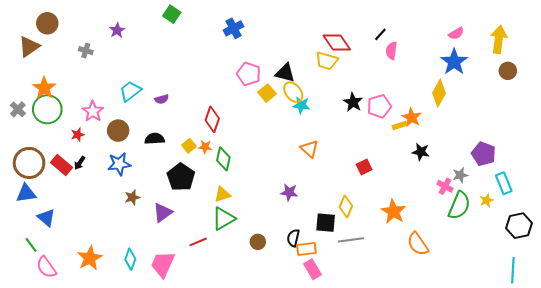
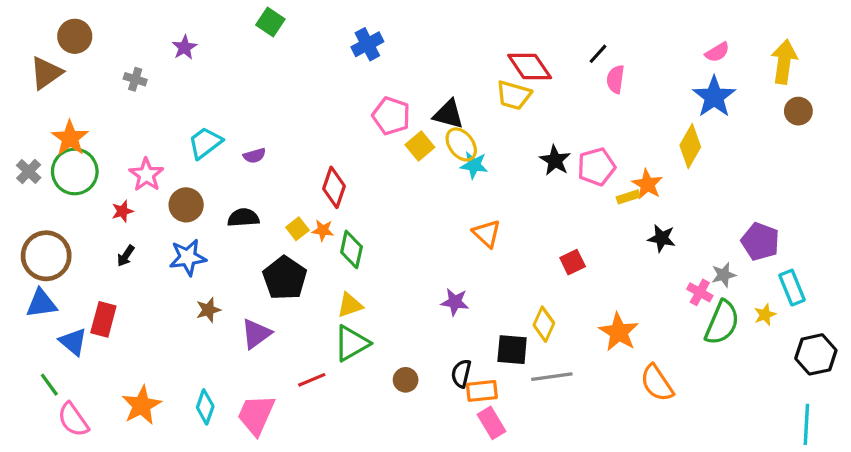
red rectangle: (61, 165) -> (103, 319), moved, turned 65

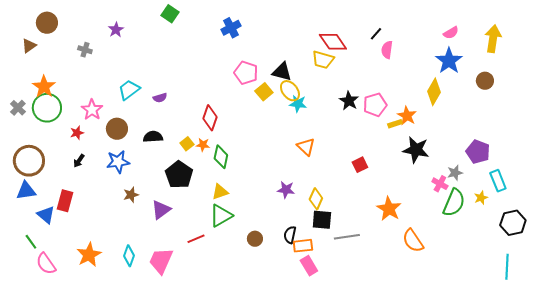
brown triangle: (46, 73) -> (29, 46), size x0.7
brown circle: (798, 111) -> (485, 81), moved
black star: (662, 238) -> (416, 150), size x1.5
yellow diamond: (544, 324) -> (316, 199), moved

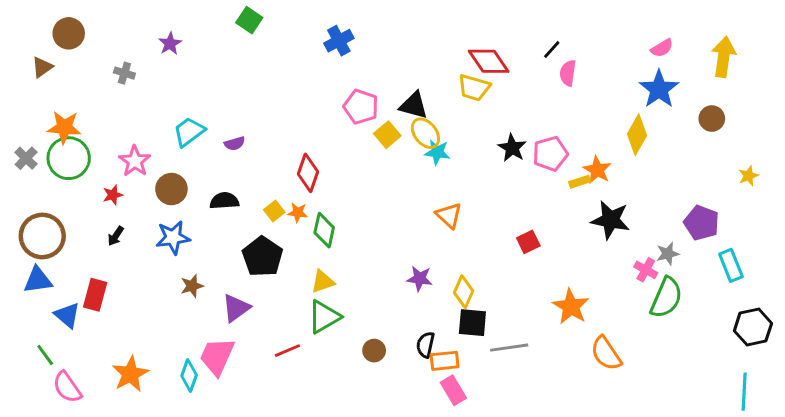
orange star: (44, 87) -> (64, 127), turned -30
yellow star: (481, 198) -> (749, 176), moved
pink trapezoid: (161, 261) -> (217, 356), moved

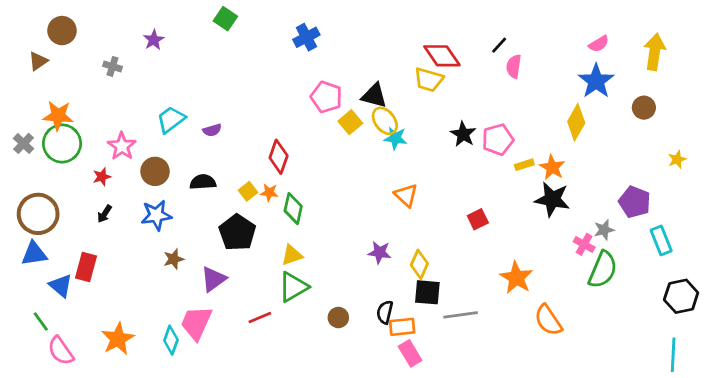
orange star: (597, 170) -> (552, 167), moved

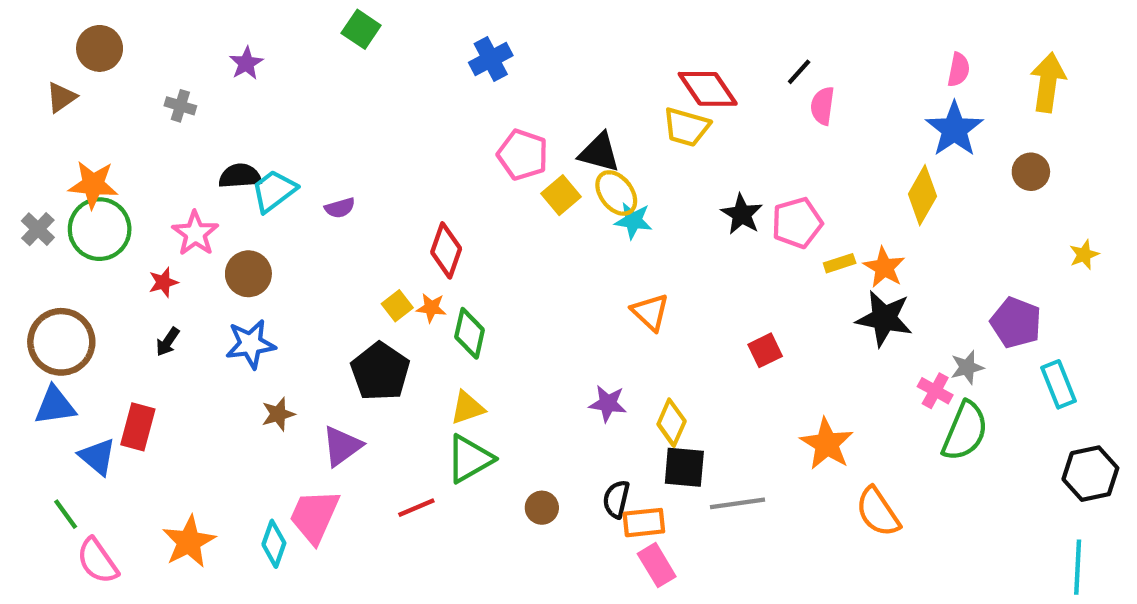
pink semicircle: (599, 44) -> (959, 70), turned -48
black semicircle: (203, 182) -> (240, 176), moved

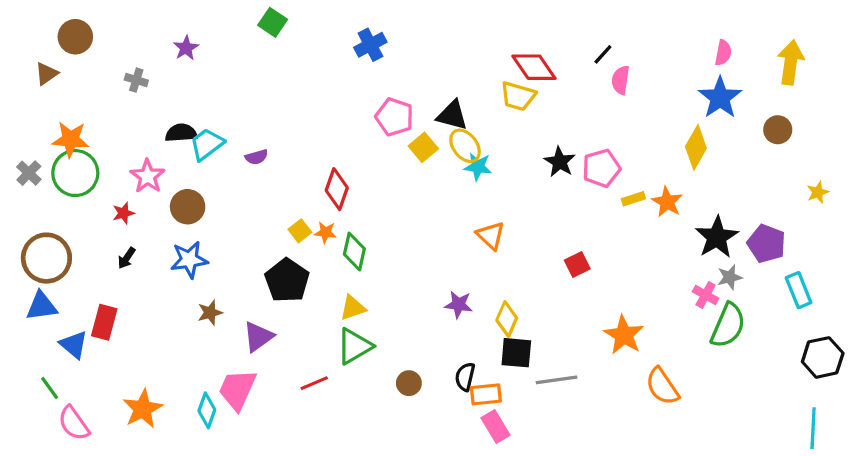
black star: (884, 318) -> (717, 237), moved, turned 30

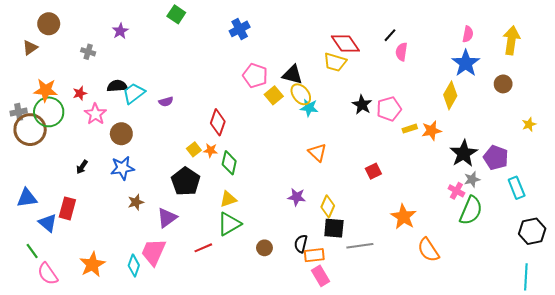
gray cross: (29, 173) -> (19, 112), turned 35
orange star: (667, 202) -> (432, 131), turned 30
red star: (123, 213) -> (80, 93), moved
brown circle: (46, 258) -> (30, 130), moved

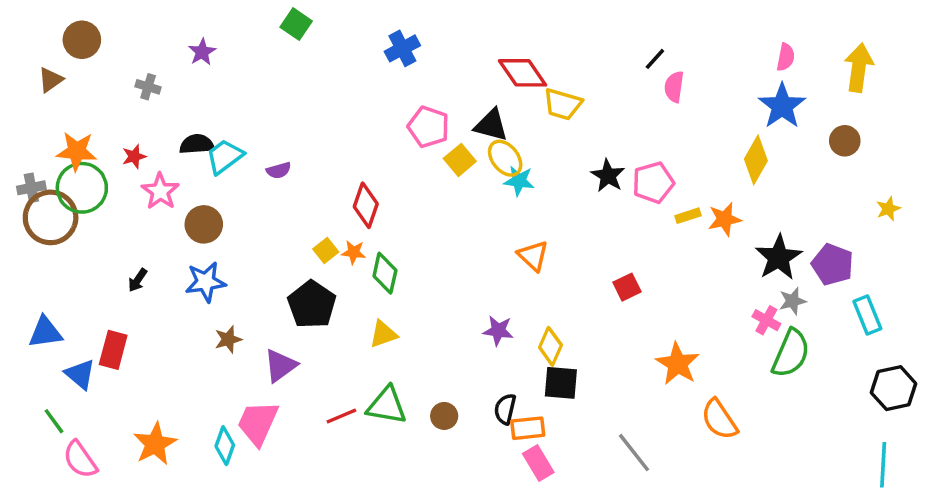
red diamond: (345, 43) -> (523, 73), moved
green triangle: (229, 224) -> (387, 406), moved, turned 40
gray line: (360, 246) -> (634, 453), moved, turned 60

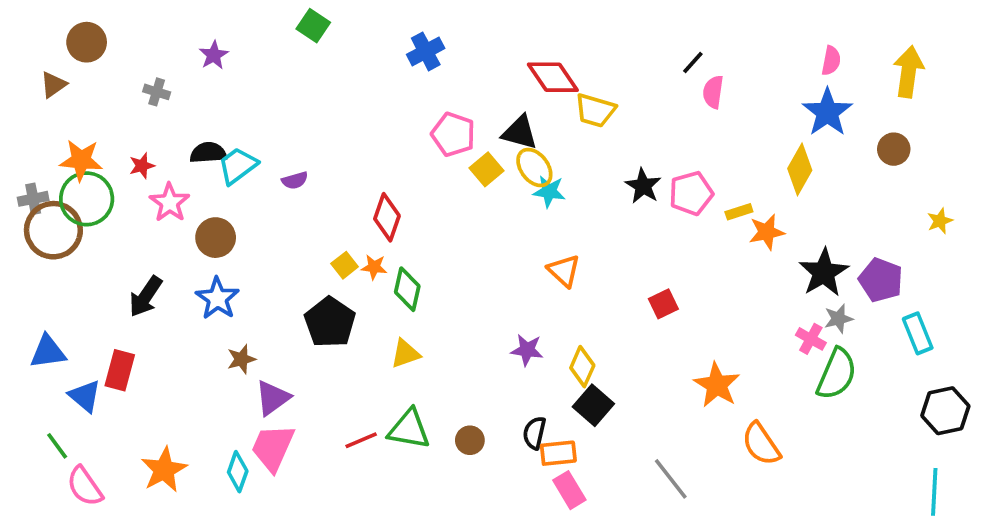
yellow rectangle: (688, 216) -> (739, 212), moved
black arrow: (138, 280) -> (146, 297), size x1.6
blue star: (206, 282) -> (217, 298), turned -30
purple triangle: (280, 365) -> (273, 398), moved
black square: (561, 383) -> (593, 405), turned 36

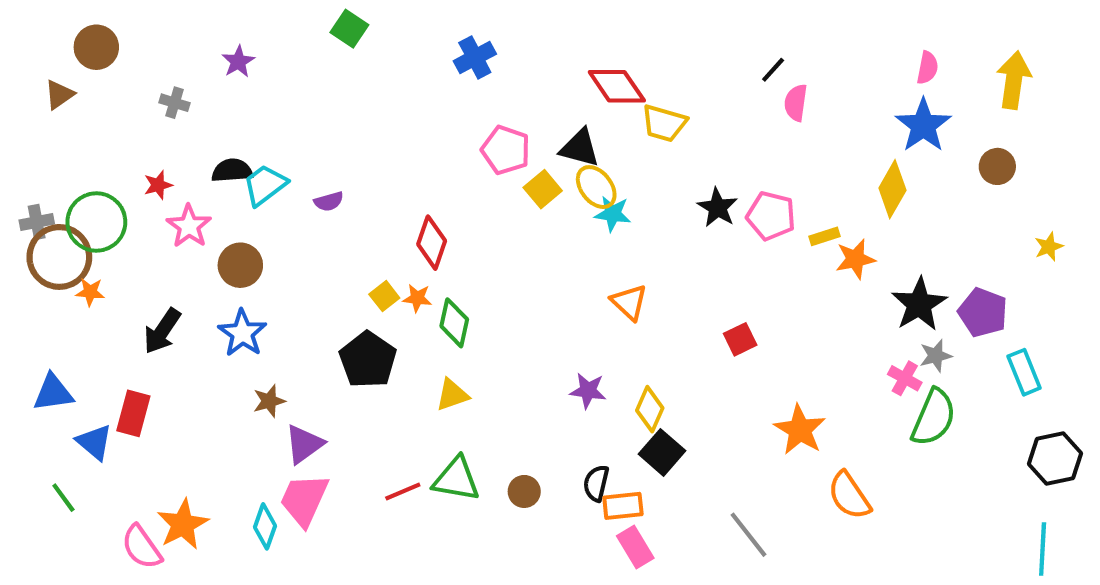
orange star: (81, 160) -> (90, 292), moved, size x0.6
pink pentagon: (691, 193) -> (771, 216), turned 30
pink semicircle: (85, 486) -> (142, 547), moved

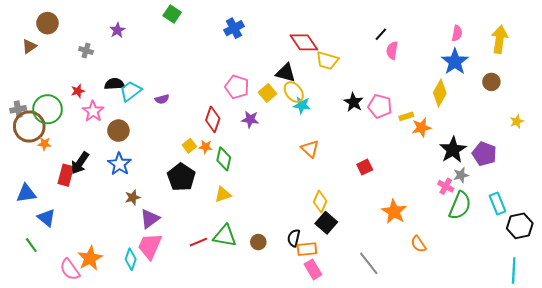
pink pentagon: (506, 150) -> (237, 87), moved
cyan rectangle: (1024, 372) -> (497, 204), moved
purple star: (588, 391) -> (250, 119), moved
red rectangle: (133, 413) -> (66, 175), moved
orange semicircle: (849, 496) -> (418, 244), size x0.7

